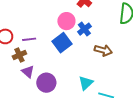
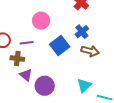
pink circle: (66, 21) -> (41, 21), moved
brown arrow: (103, 50) -> (90, 51), moved
brown cross: (19, 55) -> (17, 59), turned 32

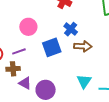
blue square: (60, 45) -> (52, 47), turned 30

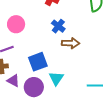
blue square: (52, 47) -> (38, 62), moved
cyan triangle: (84, 81) -> (56, 78), moved

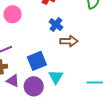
pink circle: (16, 24) -> (13, 14), moved

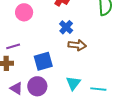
cyan triangle: (56, 77) -> (73, 83), moved
purple triangle: (13, 81) -> (16, 88), moved

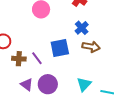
purple line: (13, 46) -> (37, 58), moved, turned 64
blue square: (43, 61) -> (60, 48), moved

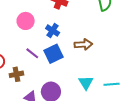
blue cross: (82, 28) -> (53, 31), moved
purple line: (37, 58) -> (32, 53), moved

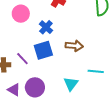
purple line: (32, 53) -> (22, 59), moved
cyan line: (112, 84) -> (96, 71), moved

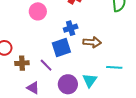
blue cross: (46, 27) -> (71, 28), moved, turned 32
purple line: (22, 59) -> (46, 65), moved
purple circle: (35, 87) -> (68, 84), moved

